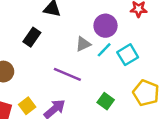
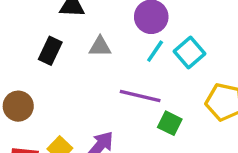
gray triangle: (83, 44) -> (100, 47), moved, turned 35
purple line: (67, 74) -> (140, 96), moved

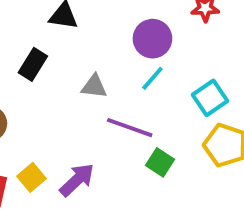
gray triangle: (100, 47) -> (94, 86), moved
cyan square: (189, 52) -> (210, 98), moved

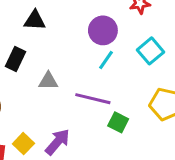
gray triangle: (94, 86) -> (48, 81), moved
cyan square: (210, 98) -> (150, 51), moved

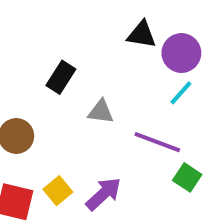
black triangle: (35, 20) -> (142, 35), moved

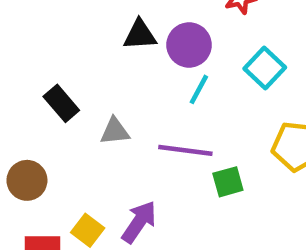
black rectangle: (61, 77) -> (61, 103), turned -60
green square: (187, 177) -> (228, 182), turned -36

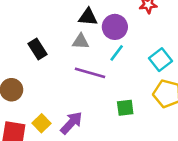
cyan square: (265, 68) -> (161, 60), moved
gray triangle: (115, 131) -> (81, 41), moved
purple line: (185, 150) -> (90, 73), moved

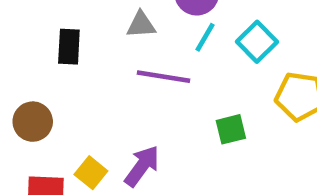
black rectangle: (37, 49) -> (69, 47), turned 42
cyan square: (161, 60) -> (257, 42), moved

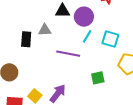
gray triangle: (141, 25) -> (45, 30), moved
cyan square: (257, 42) -> (110, 39), turned -30

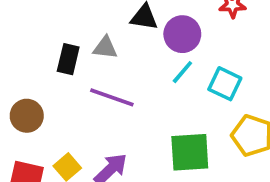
purple line: (68, 54) -> (112, 97), moved
green square: (98, 78) -> (190, 152), size x1.6

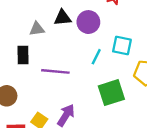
gray triangle: (105, 48) -> (37, 29), moved
cyan line: (182, 72) -> (96, 57), moved

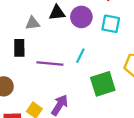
cyan square: (122, 45) -> (111, 24), moved
cyan line: (96, 57) -> (80, 56), moved

